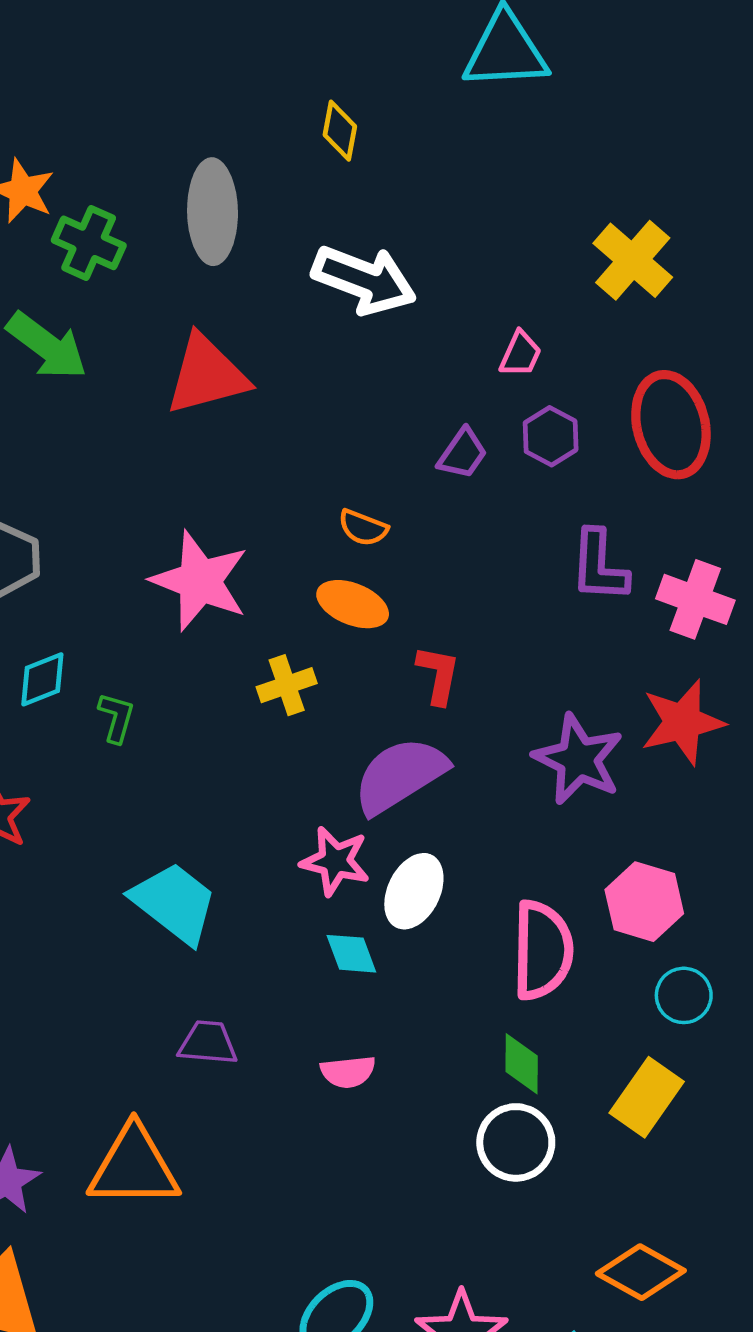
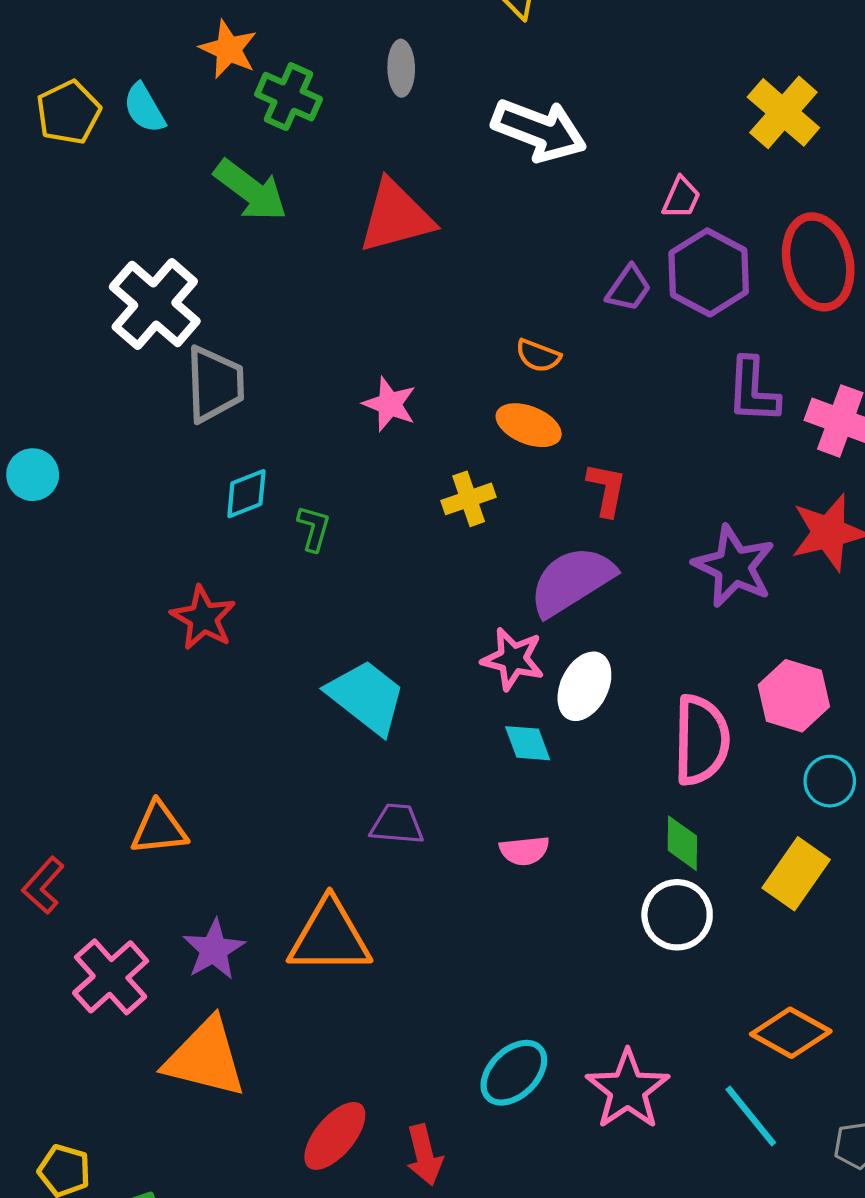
gray ellipse: (213, 212) -> (401, 68), size x0.6
purple hexagon: (551, 436) -> (709, 272), size x1.6
pink star: (200, 581) -> (390, 404), size x0.6

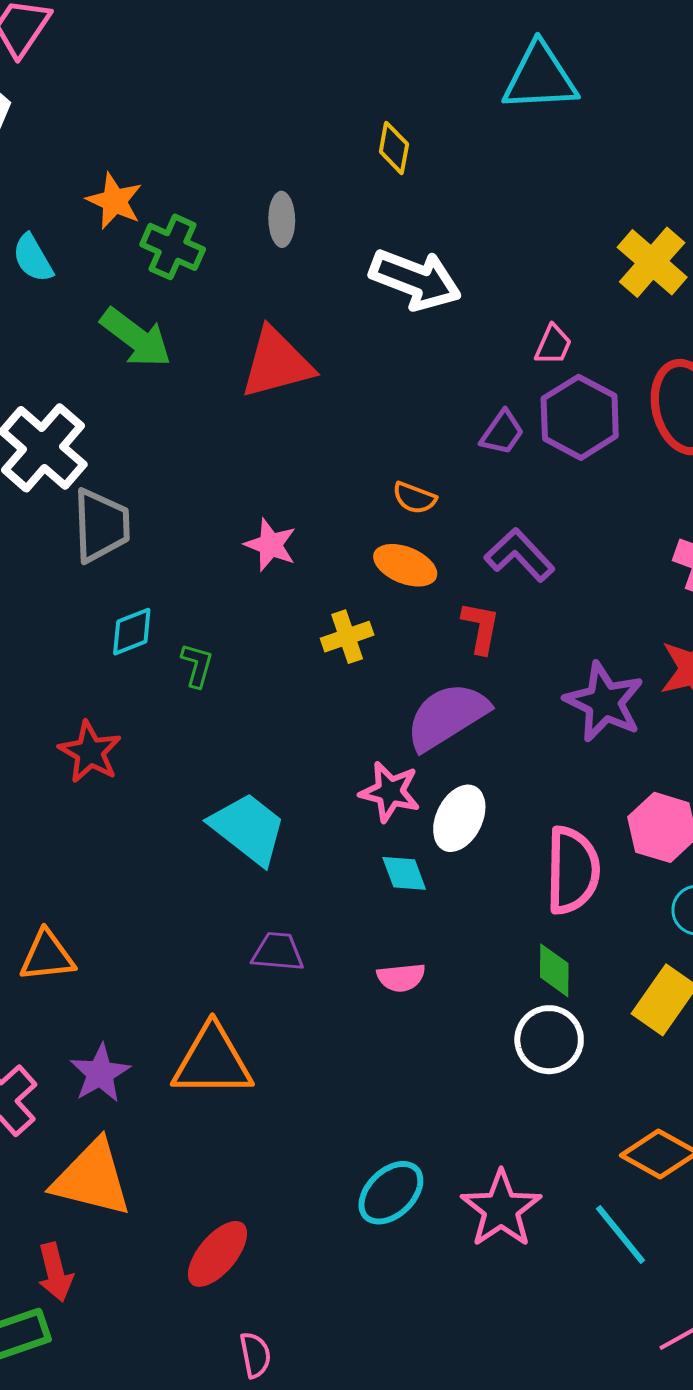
purple L-shape: (753, 390) -> (519, 555), moved, turned 134
red arrow: (424, 1155) -> (55, 1272), moved

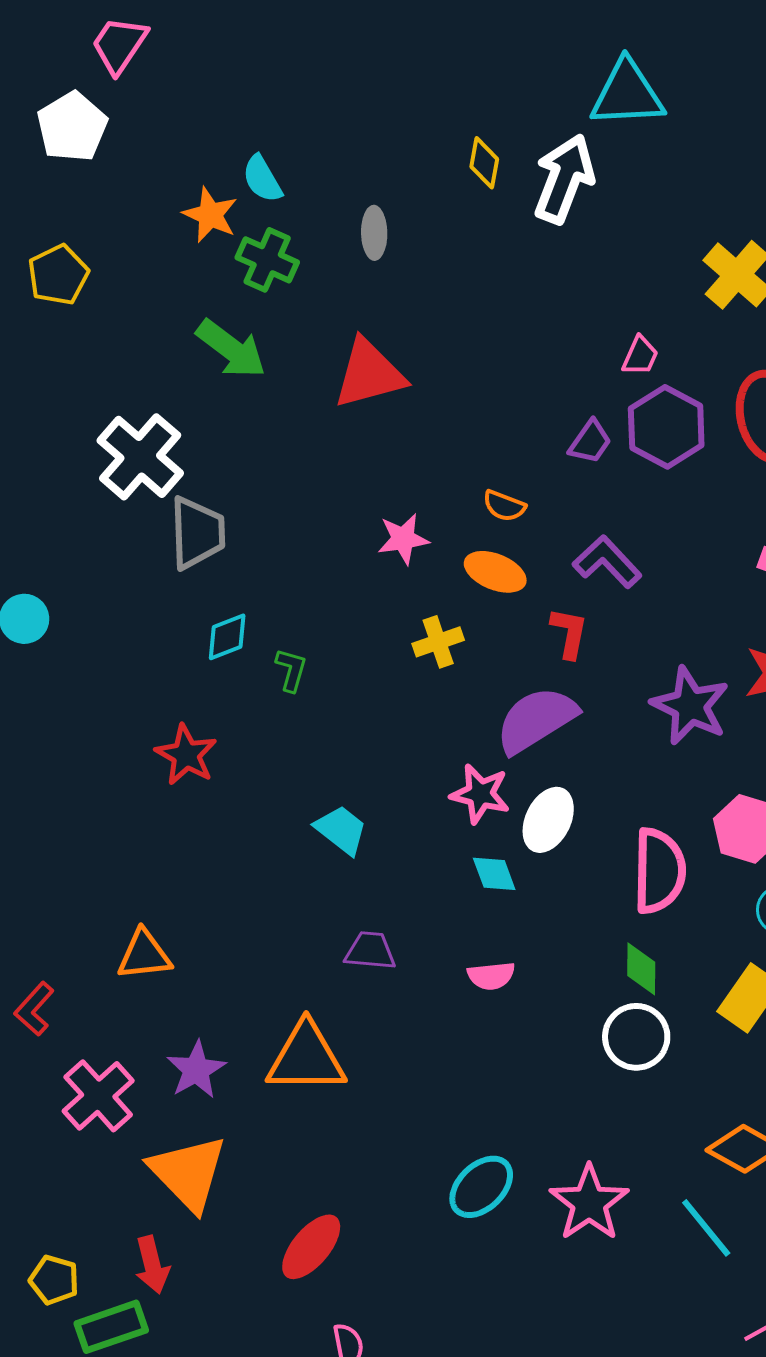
cyan semicircle: (33, 258) -> (262, 179), moved
white arrow: (415, 280) -> (564, 179), moved, turned -90
pink star: (271, 545) -> (403, 539), moved, turned -30
cyan trapezoid: (248, 828) -> (341, 830), size x0.7
orange triangle: (92, 1178) -> (188, 1173), turned 32

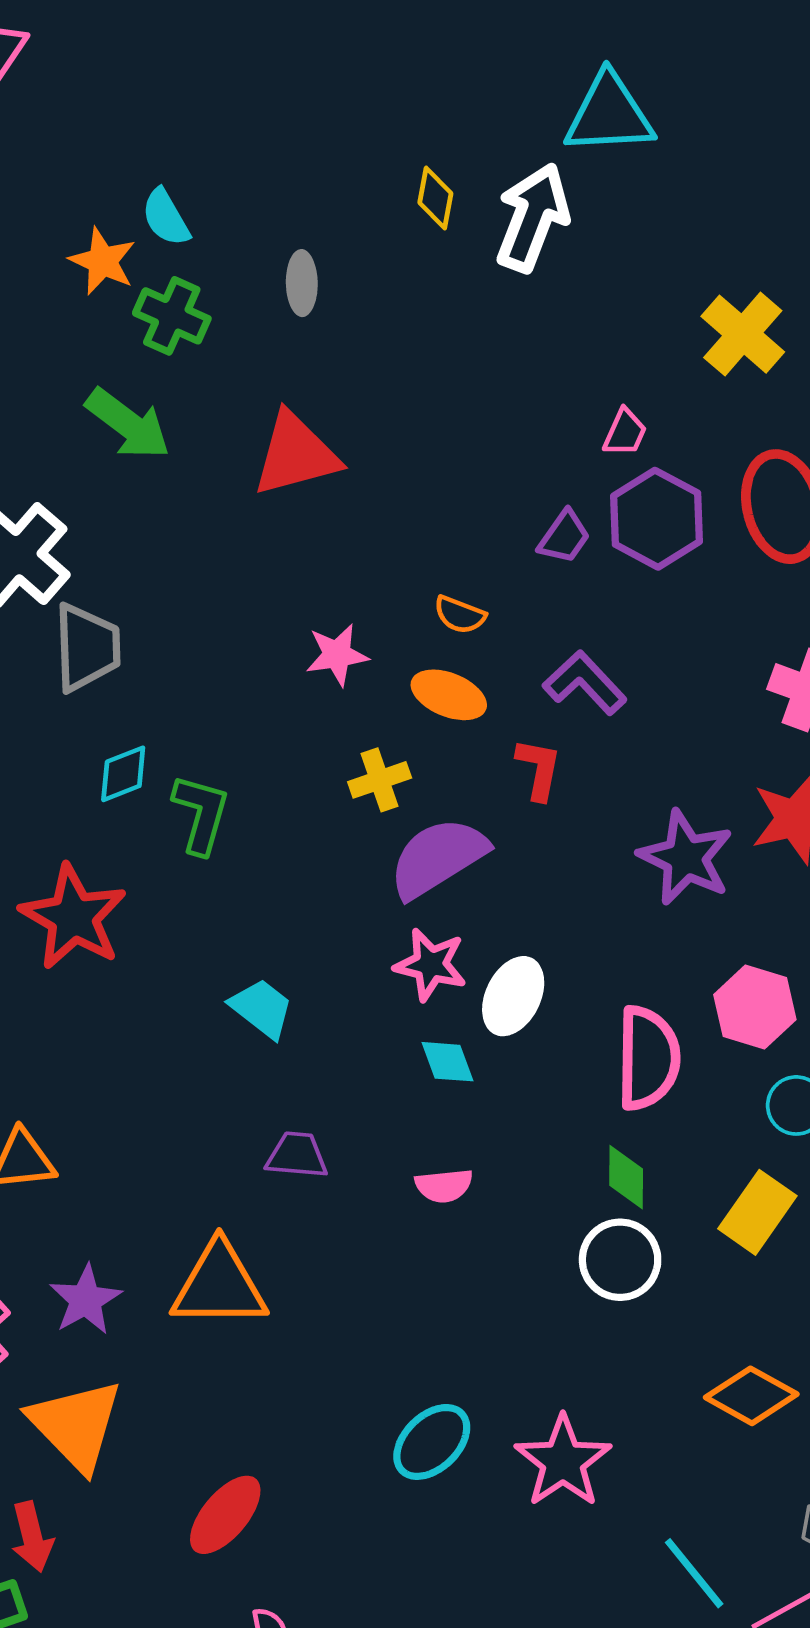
green L-shape: (291, 670) -> (201, 814), size x1.5
purple semicircle: (536, 720) -> (438, 858), moved
red star: (186, 755) -> (73, 917), size x1.4
cyan line: (706, 1228) -> (694, 1573), moved

